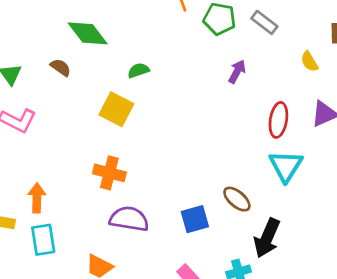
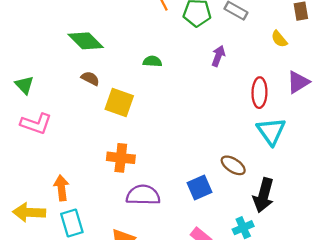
brown semicircle: (61, 67) -> (90, 78), moved
green semicircle: (138, 70) -> (152, 61), moved, turned 30

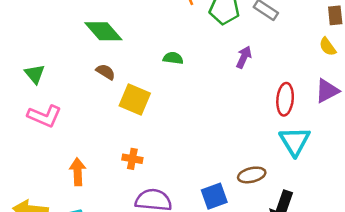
yellow semicircle: (279, 39) -> (328, 47), moved
orange cross: (121, 158) -> (132, 159), size x0.7
brown ellipse: (233, 165) -> (252, 175), turned -50
orange arrow: (61, 188) -> (78, 172), moved

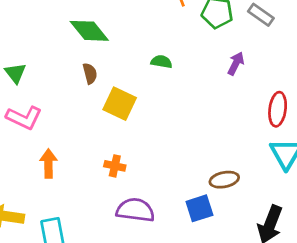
brown semicircle: (106, 72) -> (90, 73), turned 42
orange arrow: (78, 172) -> (48, 163), moved
brown ellipse: (252, 175) -> (224, 180), moved

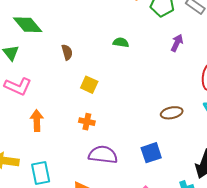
green diamond: (89, 31) -> (28, 25), moved
yellow square: (120, 104) -> (89, 85), moved, size x0.7
brown ellipse: (224, 180) -> (172, 113), moved

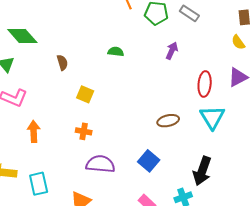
blue square: (151, 153) -> (149, 161), turned -30

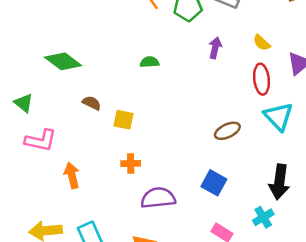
green diamond: (22, 36) -> (63, 61), moved
yellow semicircle: (238, 42) -> (262, 43), moved
brown semicircle: (62, 63) -> (92, 103), moved, turned -35

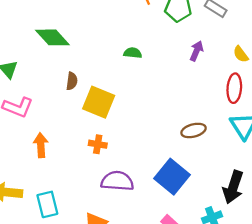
brown semicircle: (92, 103) -> (72, 81), turned 60
yellow square: (124, 120) -> (99, 102), size x1.6
blue square: (214, 183) -> (172, 177), size x1.4

